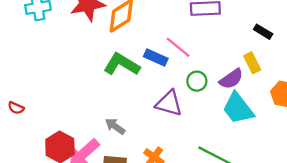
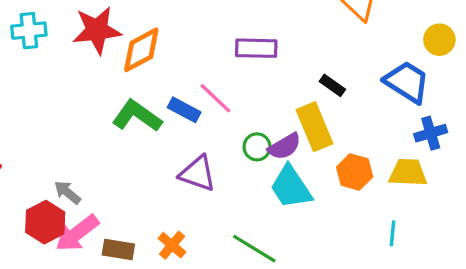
yellow rectangle: (252, 63) -> (314, 127), size x1.6
green circle: (197, 81) -> (257, 147), moved
gray arrow: (115, 126) -> (67, 192), moved

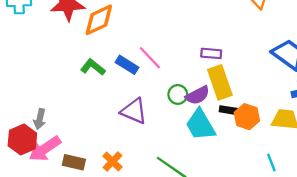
purple rectangle: (256, 48) -> (211, 53), moved, size x0.7
black rectangle: (332, 85) -> (229, 110), moved, turned -30
green L-shape: (137, 116) -> (93, 67), size x0.7
gray arrow: (67, 192) -> (40, 119), turned -120
cyan line: (392, 233) -> (271, 162), turned -30

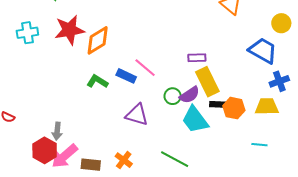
cyan line: (271, 162) -> (259, 145), turned -56

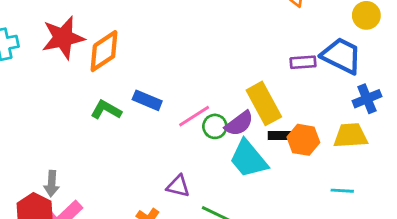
purple rectangle: (197, 58) -> (303, 62), moved
pink line: (145, 68) -> (194, 116), moved, turned -70
purple triangle: (137, 115) -> (178, 186), moved, size x0.7

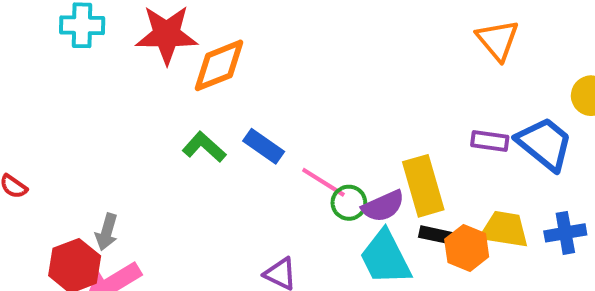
blue cross: (367, 99) -> (565, 233), moved
pink line: (194, 116) -> (323, 182), turned 52
yellow trapezoid: (350, 136) -> (504, 229), moved

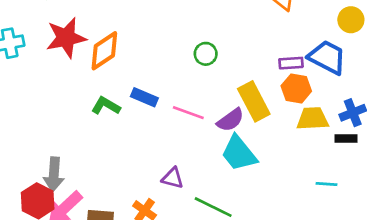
green circle: (349, 203) -> (206, 54), moved
gray arrow: (107, 232) -> (54, 174), size x1.4
black rectangle: (436, 235) -> (346, 139), moved
orange hexagon: (467, 248) -> (296, 88), moved

